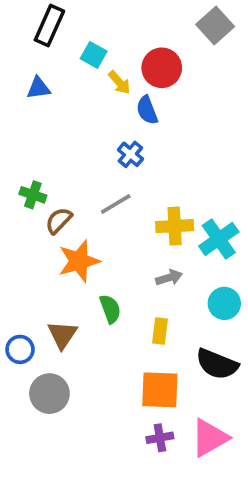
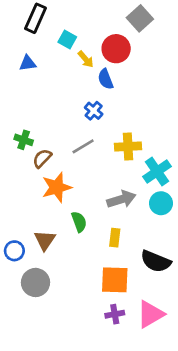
gray square: (215, 25) -> (140, 18), moved
yellow cross: (175, 226) -> (128, 146), moved
gray arrow: (169, 278) -> (121, 199), size x1.5
cyan circle: (224, 303) -> (161, 203), moved

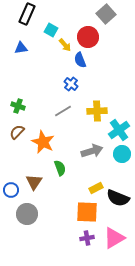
brown semicircle: (42, 158) -> (17, 132), moved
orange star: (57, 187) -> (43, 142), turned -30
yellow rectangle: (115, 238) -> (96, 188), moved, turned 56

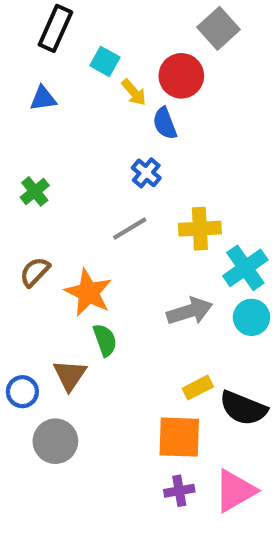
green cross: (18, 106) -> (35, 191), moved, turned 32
green semicircle: (60, 168) -> (105, 340), moved

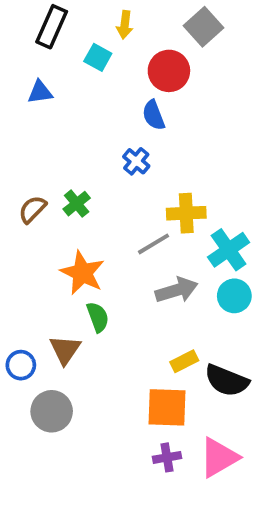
yellow arrow: (134, 92) -> (125, 25), moved, turned 48
green cross: (35, 191) -> (77, 204), moved
gray line: (130, 229) -> (154, 244), moved
brown semicircle: (35, 272) -> (32, 209), moved

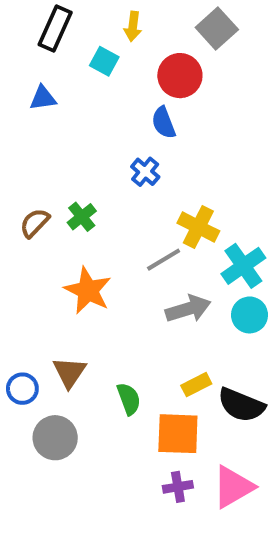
yellow cross: (186, 213) -> (198, 227), turned 30
green semicircle: (98, 317) -> (129, 399), moved

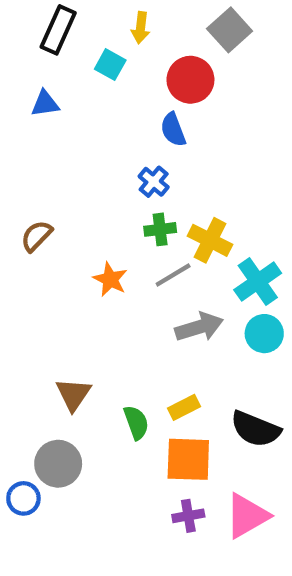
green cross: (82, 217) -> (160, 229), moved, turned 32
orange star: (88, 290) -> (110, 279), moved, size x0.7
yellow rectangle: (196, 385) -> (184, 407), moved
blue circle: (22, 389) -> (23, 498), moved

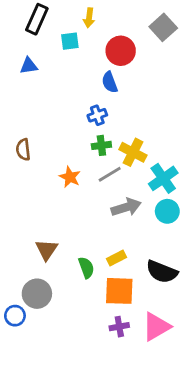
gray square: (230, 30) -> (163, 27), moved
cyan square: (110, 65) -> (70, 41), turned -36
blue cross: (154, 182) -> (97, 115), turned 30
brown semicircle: (36, 236) -> (23, 150), turned -50

